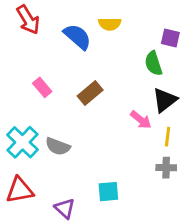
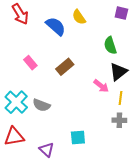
yellow semicircle: (110, 24) -> (79, 17), turned 56
purple square: (170, 38) -> (121, 13), moved

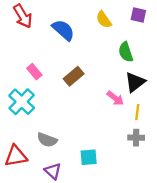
yellow semicircle: (79, 17) -> (104, 20), moved
cyan cross: (16, 102) -> (22, 102), moved
gray semicircle: (41, 105) -> (47, 140), moved

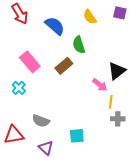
green semicircle: (126, 52) -> (79, 45), moved
pink rectangle: (34, 72) -> (30, 62), size x1.5
cyan cross: (22, 102) -> (19, 88), size x0.6
yellow line: (137, 112) -> (111, 102), moved

